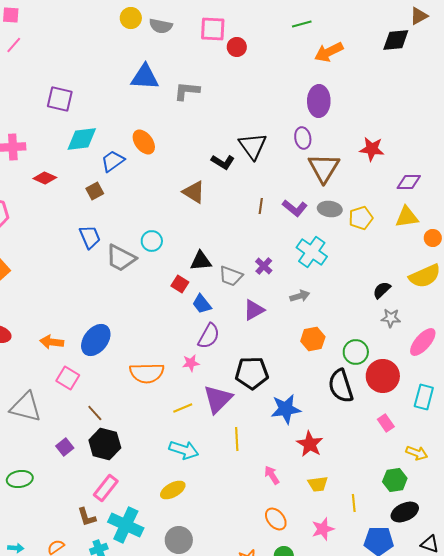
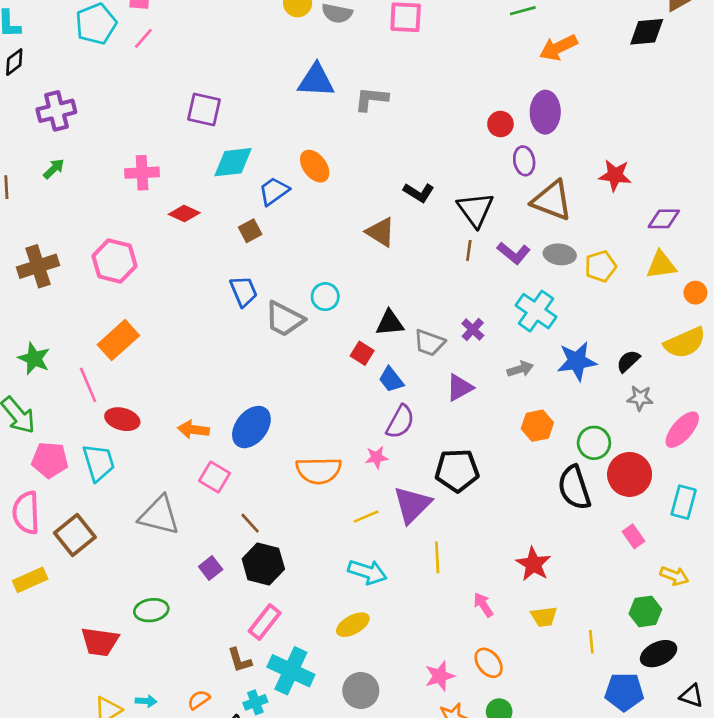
red circle: (237, 47) -> (500, 124), moved
black triangle: (253, 146) -> (475, 210), moved
brown triangle: (324, 168) -> (552, 200), turned -40
blue star: (286, 409) -> (577, 361), moved
pink star: (323, 529) -> (440, 676), moved

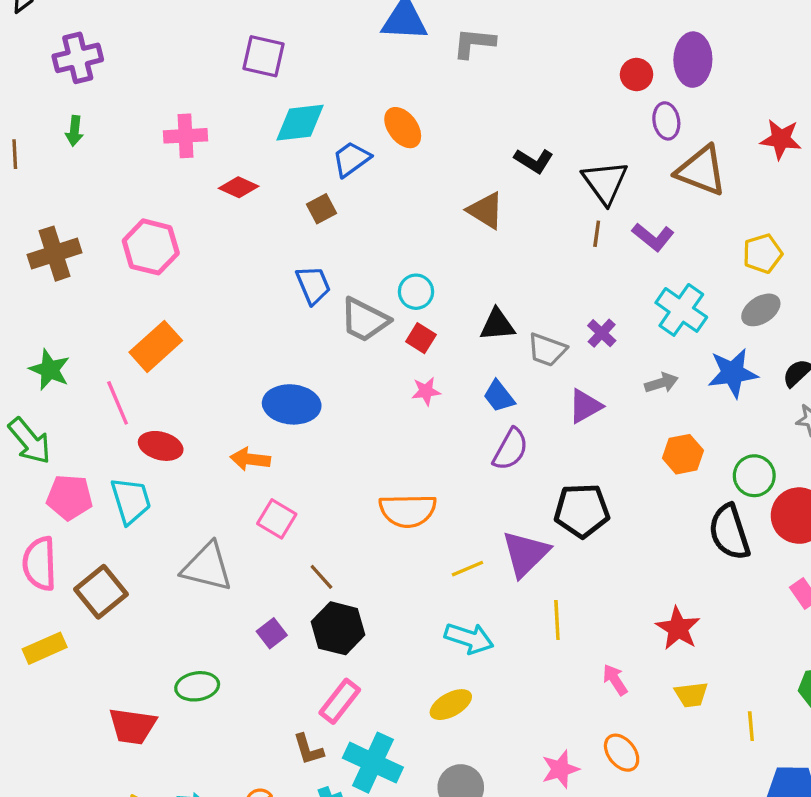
green arrow: (54, 169) -> (74, 131), turned 140
gray ellipse: (560, 254) -> (761, 310), moved, turned -40
red square: (362, 353) -> (421, 338), moved
blue ellipse: (251, 427) -> (292, 404), moved, turned 57
pink star: (377, 457) -> (426, 391), moved

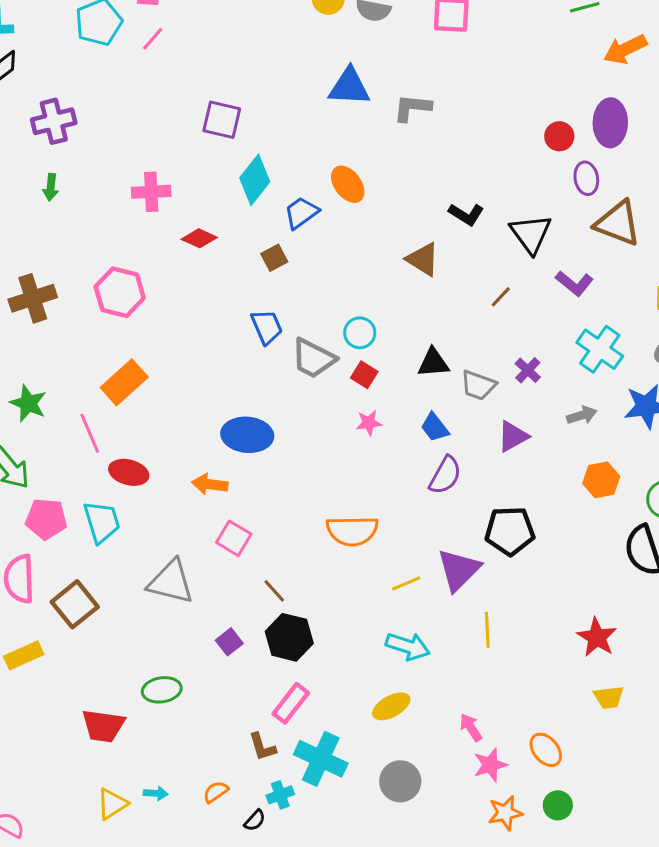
cyan diamond: (300, 123) -> (255, 180), turned -45
brown line: (597, 234) -> (501, 297), moved, turned 35
pink arrow: (615, 680) -> (471, 727), moved

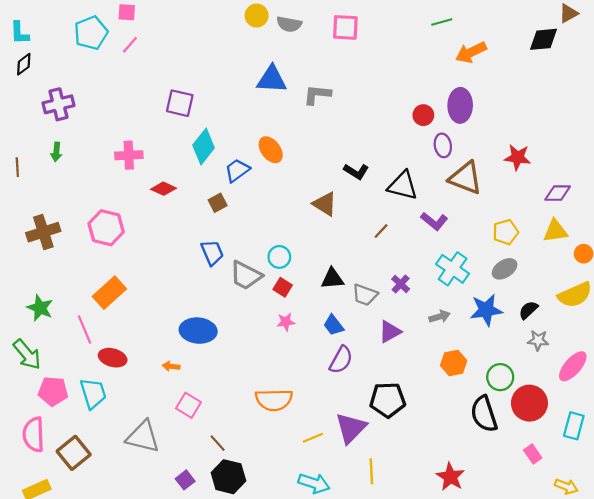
black triangle: (531, 234) -> (403, 185), turned -40
orange arrow: (210, 484) -> (171, 366), size x0.7

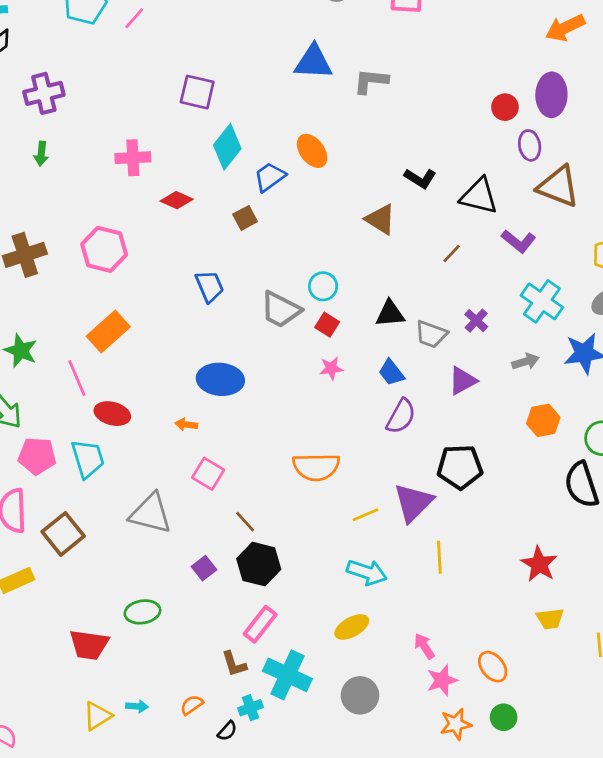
blue trapezoid: (212, 253) -> (209, 286), moved

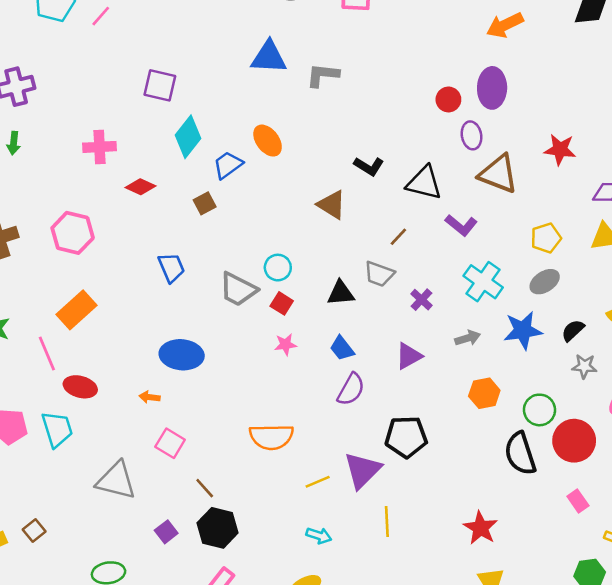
gray trapezoid: (431, 334) -> (379, 274), moved
brown square: (63, 534) -> (34, 530), moved, size x0.6
cyan arrow: (367, 572) -> (319, 536), size x0.7

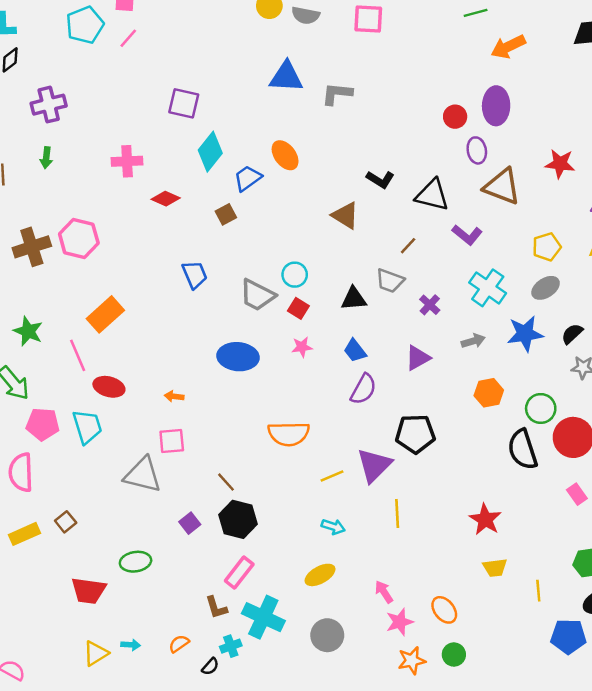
pink hexagon: (73, 233) -> (79, 238), moved
blue ellipse: (182, 355) -> (238, 357), moved
pink square: (170, 443) -> (172, 441), moved, turned -36

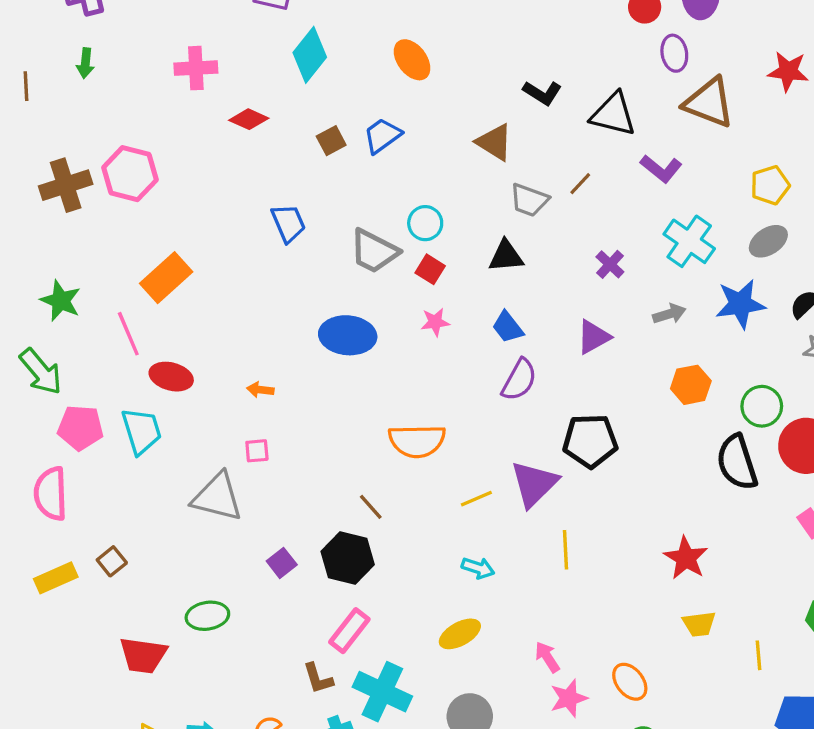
blue trapezoid: (248, 178) -> (382, 136), moved
gray trapezoid: (390, 281) -> (529, 200), moved
pink square: (172, 441) -> (257, 451), size x0.7
brown line: (226, 482) -> (371, 507), moved

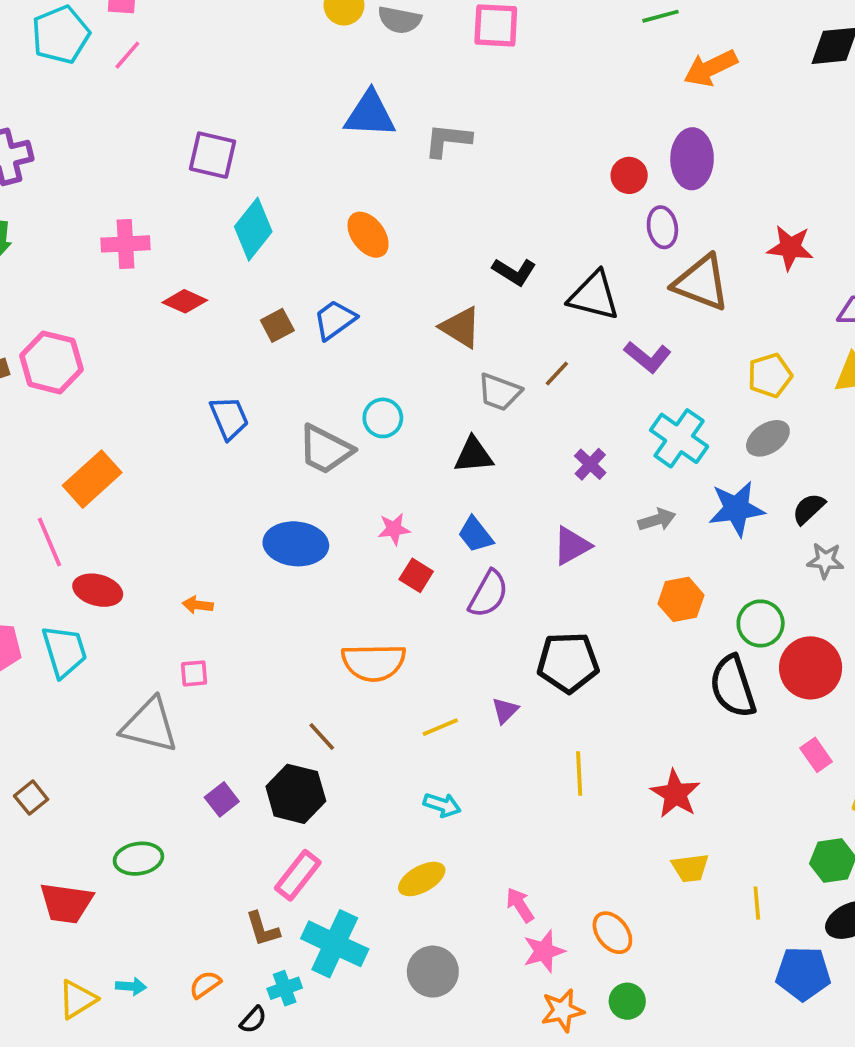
red square: (430, 269) -> (416, 575), moved
purple triangle: (534, 484) -> (505, 711), size x0.5
yellow line: (565, 550) -> (579, 773), moved

